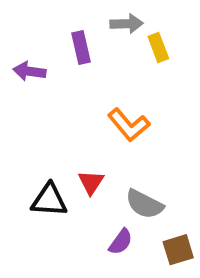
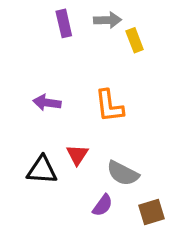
purple rectangle: (81, 47) -> (64, 23), moved
purple arrow: (29, 71) -> (47, 103), moved
orange L-shape: (129, 125) -> (109, 106), turned 33

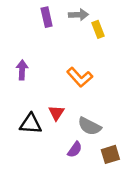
purple arrow: (47, 103) -> (22, 70), moved, turned 84
orange L-shape: (109, 106) -> (80, 77), turned -35

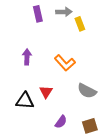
purple arrow: (22, 70) -> (27, 57), moved
gray semicircle: (89, 126) -> (87, 91), moved

